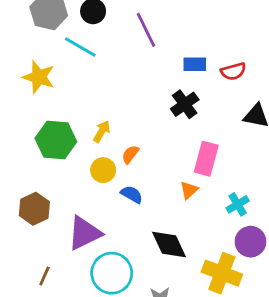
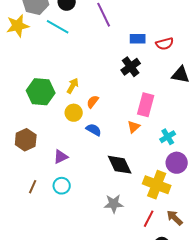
yellow star: (39, 77) -> (18, 26), moved, turned -30
purple triangle: (85, 233) -> (61, 157), size x0.6
cyan circle: (112, 273) -> (62, 186), moved, size x0.6

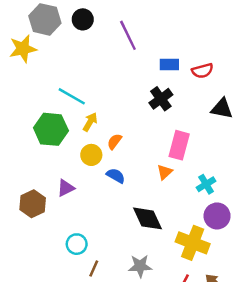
cyan line: (58, 27) -> (72, 96), moved
brown hexagon: (26, 140) -> (33, 204), moved
purple triangle: (61, 157) -> (66, 188), moved
brown line: (33, 187) -> (94, 268), moved

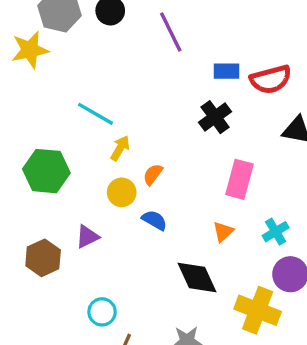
red semicircle: (202, 71) -> (271, 79), size x1.4
green hexagon: (51, 129) -> (46, 171), moved
orange triangle: (165, 172) -> (223, 232), moved

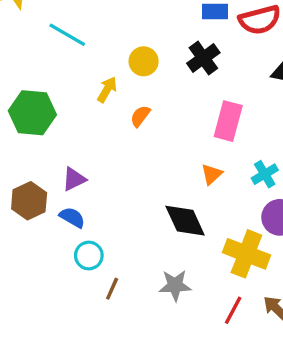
cyan line: (95, 114) -> (67, 35), moved
yellow circle: (122, 192) -> (144, 61), moved
blue semicircle: (154, 220) -> (72, 217), moved

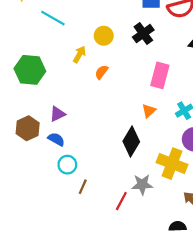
black diamond: (185, 221) -> (131, 142), turned 56
gray star: (175, 285) -> (142, 184), moved
red line: (233, 310) -> (121, 201), moved

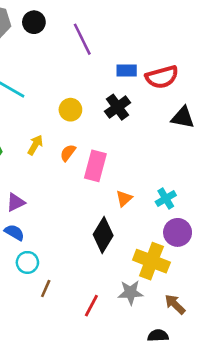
yellow arrow: (79, 54) -> (35, 145), moved
pink rectangle: (160, 75) -> (95, 166), moved
gray star: (142, 184) -> (131, 292), moved

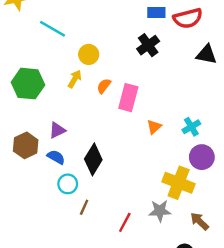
yellow circle: (70, 110) -> (89, 54), moved
black diamond: (103, 235) -> (93, 159), moved

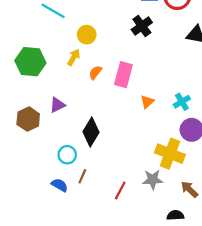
orange semicircle: (104, 86) -> (95, 72), moved
blue semicircle: (56, 157) -> (60, 185), moved

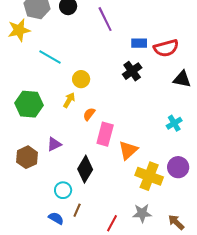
pink rectangle: (123, 75) -> (105, 134), moved
orange triangle: (147, 102) -> (128, 150), moved, size x1.5
cyan cross: (182, 102) -> (174, 123), moved
yellow cross: (170, 154) -> (149, 176), moved

